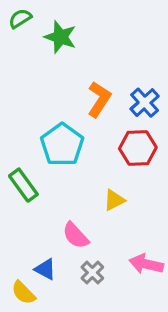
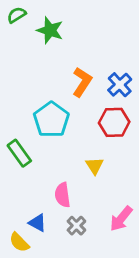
yellow triangle: (114, 200) -> (95, 166), turned -36
pink semicircle: (76, 236) -> (63, 195), turned 35
pink arrow: (146, 264) -> (121, 219), turned -64

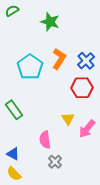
green star: (50, 30) -> (50, 22), moved
cyan pentagon: (51, 120) -> (30, 67), moved
pink arrow: (121, 219) -> (87, 129), moved
blue triangle: (37, 223) -> (13, 154), moved

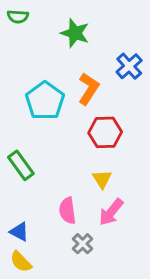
green semicircle: (12, 11) -> (18, 17), turned -144
blue cross: (86, 61) -> (129, 66), moved
red hexagon: (82, 88) -> (105, 132), moved
pink arrow: (87, 129) -> (111, 212), moved

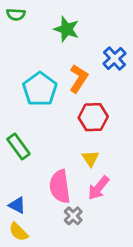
pink semicircle: (67, 211) -> (60, 187), size x1.4

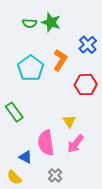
green semicircle: (16, 14) -> (30, 23), moved
red hexagon: (93, 117) -> (86, 85), moved
blue triangle: (17, 205) -> (25, 157), moved
gray cross: (73, 216) -> (55, 175), moved

